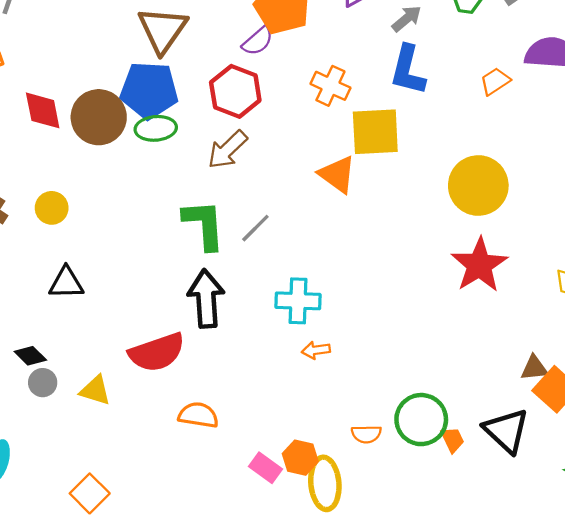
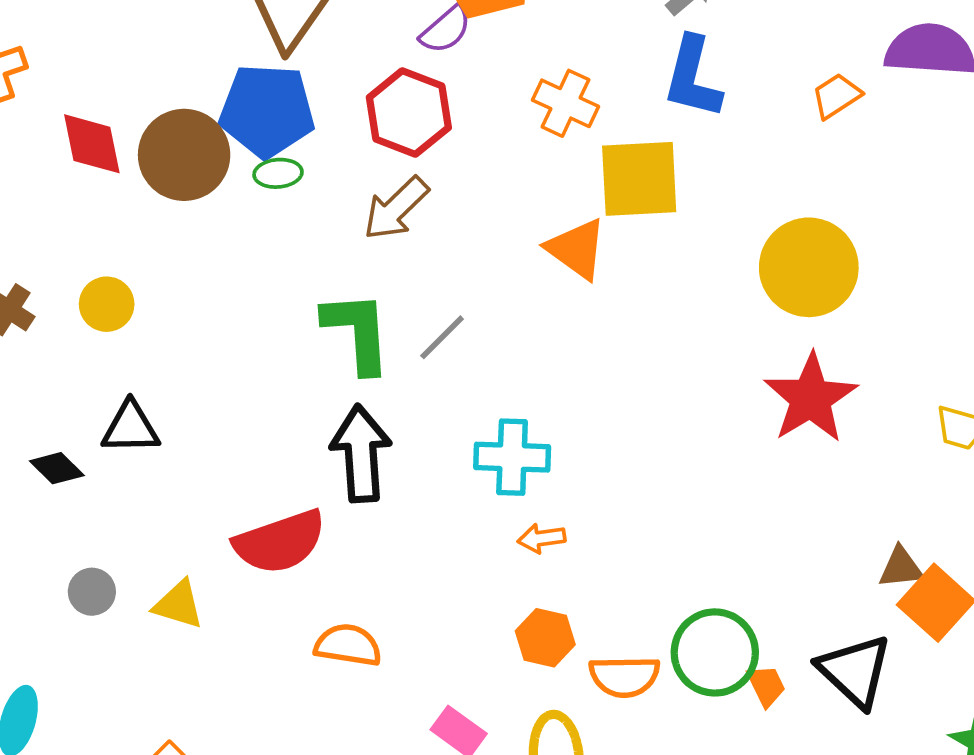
green ellipse: (156, 128) -> (278, 173), size x0.7
black diamond: (30, 356) -> (57, 468), moved
orange semicircle: (366, 434) -> (624, 676), size x1.4
orange hexagon: (300, 458) -> (545, 638), moved

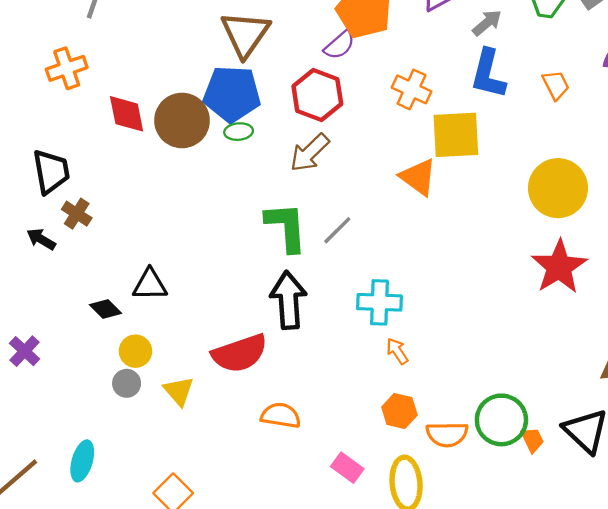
orange trapezoid: (836, 96) -> (556, 85), moved, turned 96
yellow circle: (107, 304) -> (135, 351), moved
orange arrow: (542, 538) -> (397, 351), turned 64
yellow triangle: (178, 605) -> (179, 391), turned 32

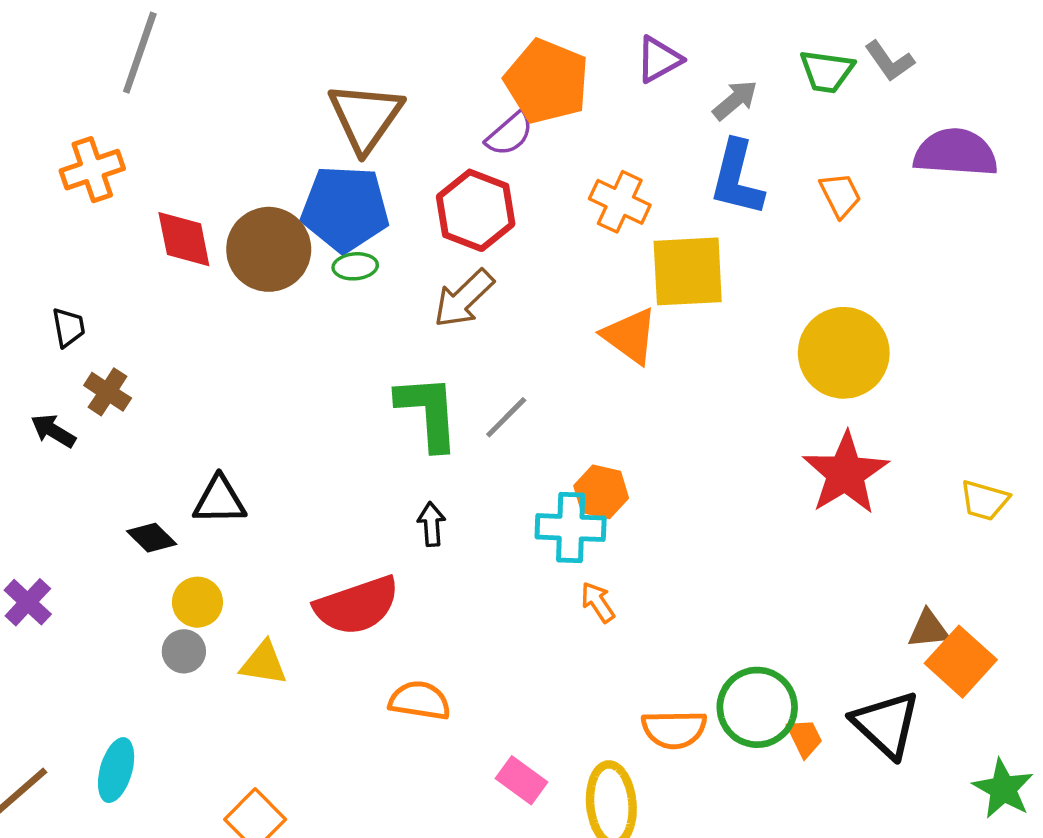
black trapezoid: (51, 171) -> (69, 327), size x0.6
black arrow: (288, 300) -> (432, 524), size x0.5
yellow triangle: (179, 391) -> (264, 663), turned -40
orange hexagon: (399, 411) -> (601, 492), moved

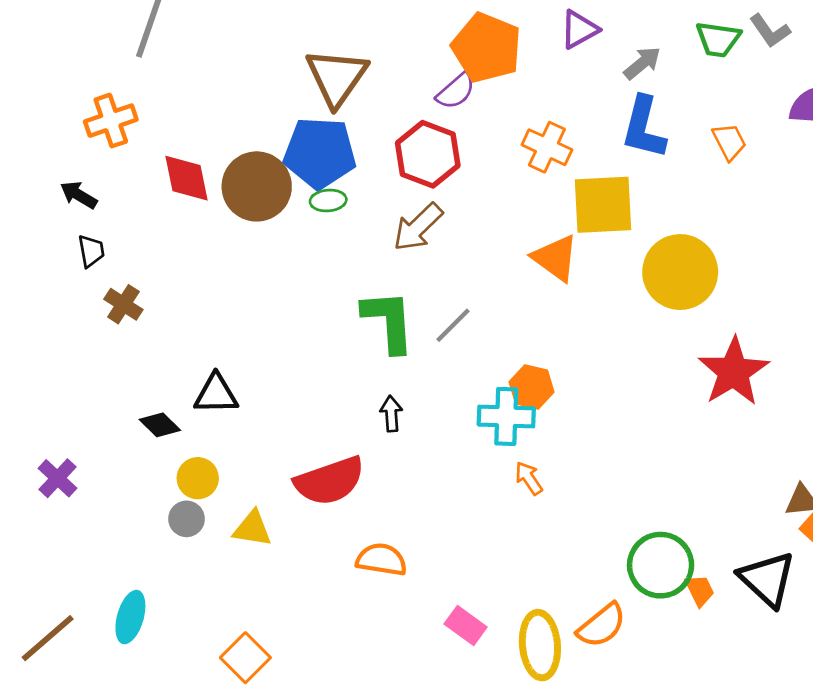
yellow circle: (844, 353) -> (680, 272), moved
black arrow: (53, 431) -> (79, 195), moved
orange semicircle: (674, 729) -> (602, 625), moved, turned -38

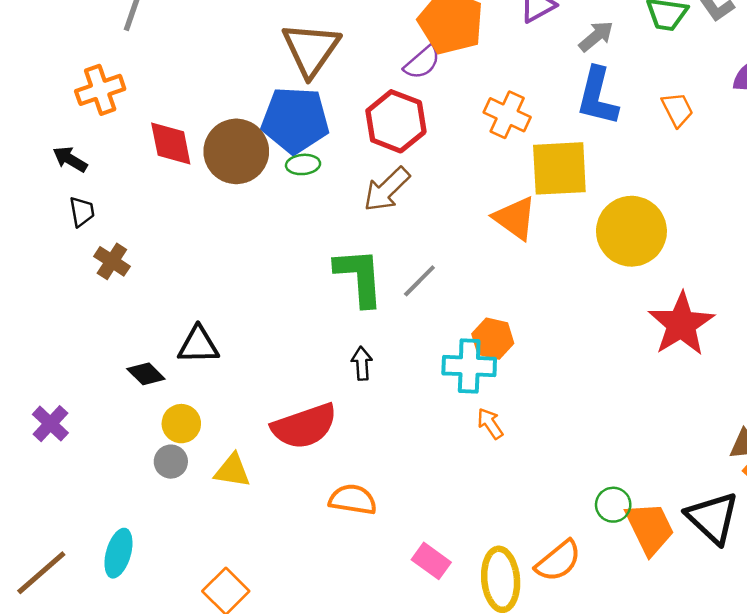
green circle: (661, 565) -> (613, 505), size x0.6
orange trapezoid: (700, 590) -> (650, 528), size x1.8

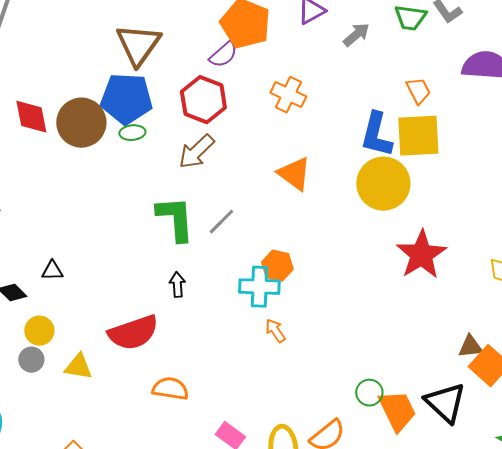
blue L-shape: (597, 96) -> (376, 135), moved
yellow square: (559, 168) -> (418, 136), moved
black triangle: (198, 345) -> (52, 271), size x0.7

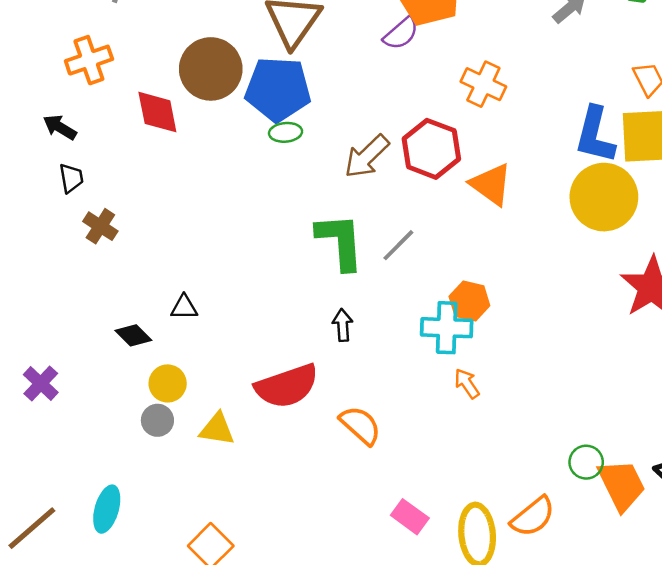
red hexagon: (203, 100) -> (431, 149), moved
brown circle: (81, 123) -> (211, 69), moved
orange semicircle: (170, 389) -> (360, 425), moved, turned 33

